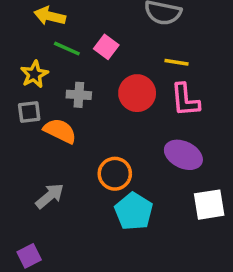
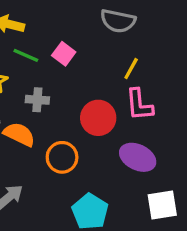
yellow line: (177, 62) -> (131, 69), turned -70
red circle: (137, 93) -> (98, 118), moved
orange circle: (115, 174) -> (62, 157), moved

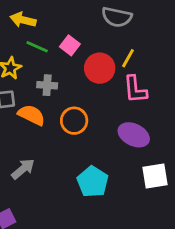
red circle: (98, 118) -> (100, 68), moved
orange circle: (62, 157) -> (74, 121), moved

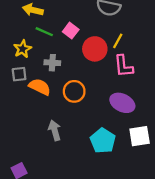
gray arrow: (23, 169) -> (55, 130), moved, turned -66
cyan pentagon: (93, 182) -> (103, 141), moved

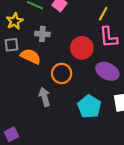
red circle: (95, 49) -> (82, 48), moved
orange circle: (74, 91) -> (62, 73), moved

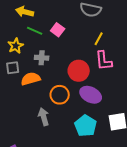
orange semicircle: (31, 56) -> (31, 79), turned -42
purple ellipse: (107, 71) -> (91, 95), moved

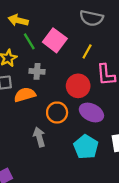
pink square: (58, 30) -> (55, 40), size x1.5
green line: (35, 31) -> (29, 41), turned 35
yellow line: (99, 39) -> (87, 51), moved

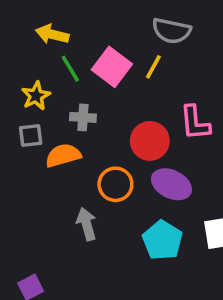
yellow line: (87, 51) -> (153, 67), moved

